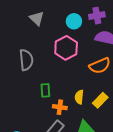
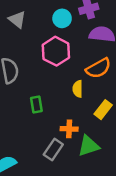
yellow semicircle: (79, 97) -> (78, 89), moved
orange cross: (60, 107) -> (69, 129), moved

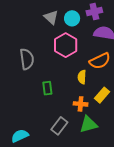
gray triangle: (17, 20) -> (51, 17), moved
orange cross: (69, 129) -> (81, 104), moved

